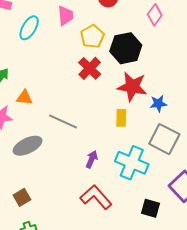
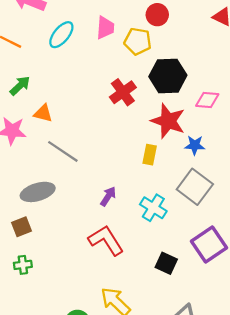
pink diamond: (155, 15) -> (207, 100), moved, turned 50
yellow pentagon: (92, 36) -> (138, 41), moved, turned 30
gray line: (63, 122) -> (63, 151), moved
gray ellipse: (28, 146) -> (38, 192), moved
cyan cross: (132, 163) -> (153, 208), size x0.7

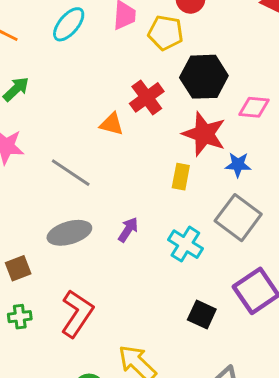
orange triangle: (43, 113) -> (112, 124), moved
gray ellipse: (38, 192) -> (69, 233), moved
red L-shape: (106, 240) -> (77, 314), moved, turned 66

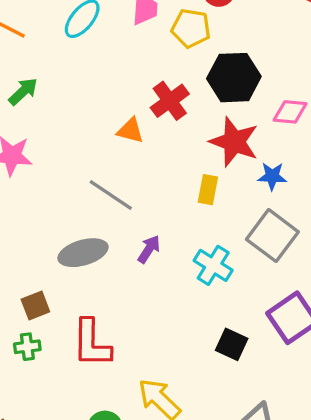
gray line: (71, 173) -> (111, 195), moved
brown square: (18, 268) -> (35, 306), moved
red L-shape: (77, 314) -> (92, 343), turned 147

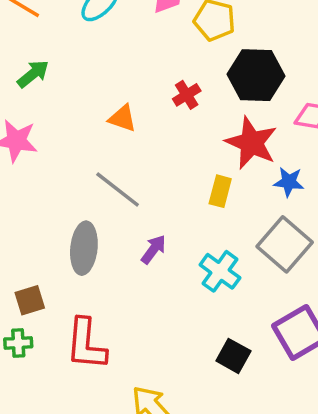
red cross: (170, 101) -> (187, 95), size x0.7
orange triangle: (130, 131) -> (122, 118), moved
gray ellipse: (83, 253) -> (84, 248), turned -72

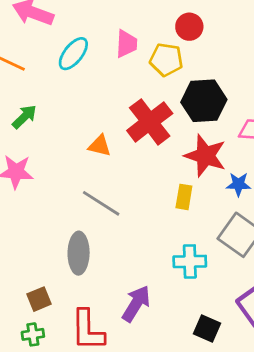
red cross: (187, 95) -> (150, 122), size x2.0
purple arrow: (154, 249) -> (136, 304), moved, size x1.5
cyan cross: (220, 271) -> (190, 261), turned -32

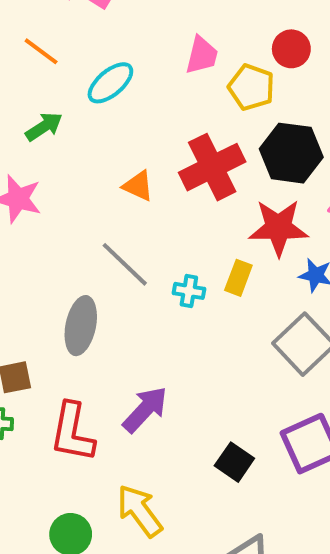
cyan ellipse: (73, 54) -> (110, 83), moved
red star: (205, 156) -> (278, 228), turned -30
cyan cross: (190, 261) -> (189, 291), moved, size x0.7

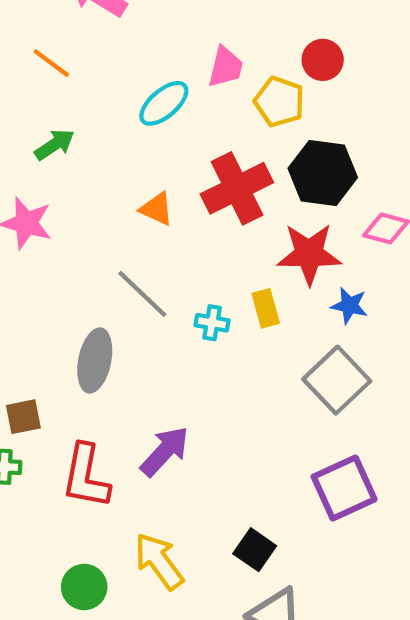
cyan ellipse: (110, 83) -> (164, 103), moved
yellow rectangle: (238, 278) -> (266, 308), turned -36
black square: (234, 462) -> (255, 550), moved

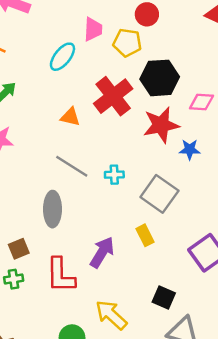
yellow rectangle: (266, 308) -> (145, 235), moved
gray square: (337, 380) -> (159, 194), moved

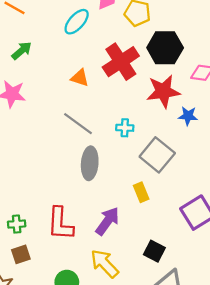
cyan cross: (114, 175) -> (125, 128), moved
gray ellipse: (53, 209) -> (90, 163), moved
brown square: (19, 249) -> (21, 254), moved
purple arrow: (102, 252) -> (107, 221), moved

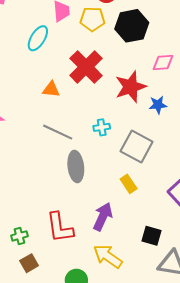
black hexagon: (165, 48) -> (132, 26), moved

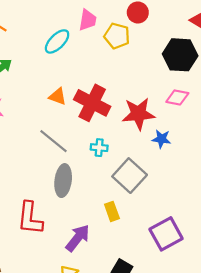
black hexagon: (132, 26) -> (180, 55), moved
red cross: (86, 67) -> (92, 103), moved, turned -32
red L-shape: (60, 228) -> (30, 218), moved

